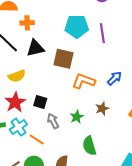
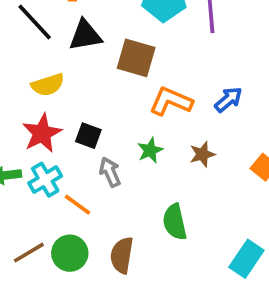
green star: (77, 117) -> (150, 150), moved

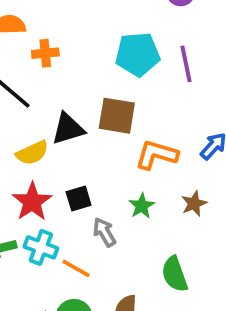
black triangle: (85, 35) -> (68, 129), moved
black square: (88, 136) -> (79, 198), turned -30
cyan cross: (45, 180) -> (41, 247), turned -32

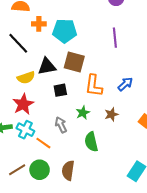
cyan pentagon: (138, 54) -> (65, 31), moved
orange L-shape: (157, 155) -> (94, 86), turned -105
black square: (79, 198) -> (60, 90), moved
green semicircle: (175, 274) -> (91, 142), moved

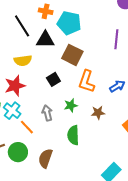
black triangle: (47, 66) -> (45, 40), moved
black square: (60, 90) -> (53, 79), turned -32

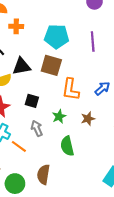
cyan pentagon: (69, 23) -> (57, 36), moved
black triangle: (45, 40) -> (22, 66), moved
black square: (53, 79) -> (32, 101), moved, turned -32
green circle: (18, 152) -> (15, 184), moved

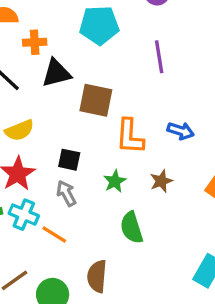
cyan pentagon: (57, 36) -> (99, 25), moved
black triangle: (22, 66) -> (56, 73), moved
blue arrow: (102, 88) -> (181, 131), turned 63
gray arrow: (37, 128) -> (66, 193), moved

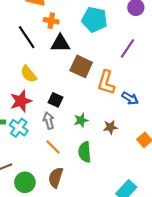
purple line: (159, 57) -> (128, 48), turned 30
yellow semicircle: (19, 130) -> (29, 74), turned 60
orange L-shape: (130, 136) -> (106, 82), moved
orange line: (54, 234) -> (53, 147), moved

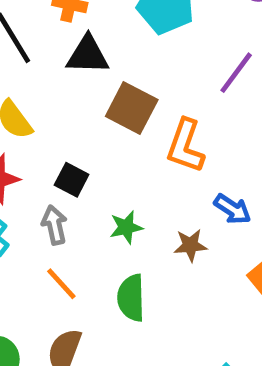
blue arrow: (130, 98) -> (233, 209), moved

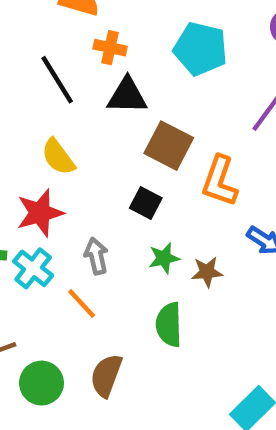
black square: (72, 180) -> (146, 203), moved
brown star: (190, 245) -> (207, 272), moved
orange line: (61, 284) -> (82, 304), moved

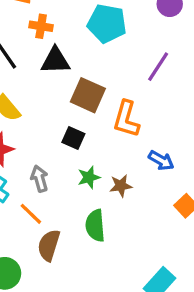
brown semicircle: (106, 376) -> (49, 245), moved

